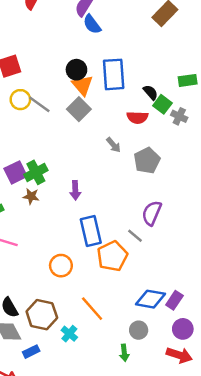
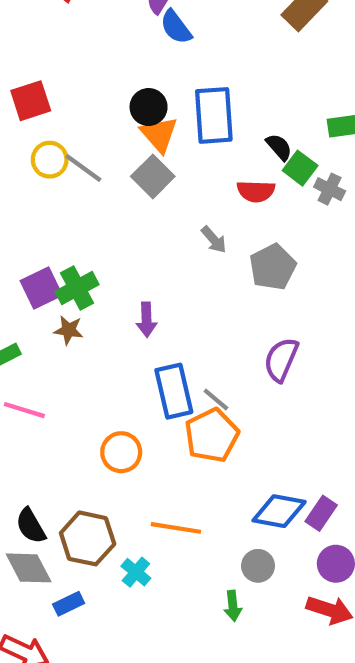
gray line: (135, 236) -> (216, 400), moved
orange line: (92, 309) -> (176, 528), turned -40

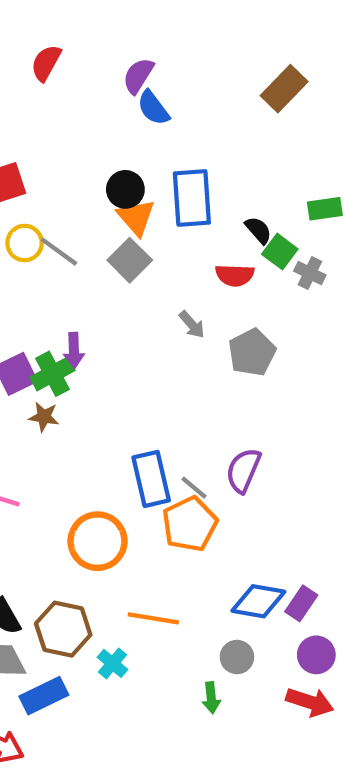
purple arrow: (146, 320) -> (74, 350), moved
purple semicircle: (281, 360) -> (243, 470), moved
orange circle: (121, 452) -> (98, 541), size x1.4
blue rectangle: (69, 604) -> (44, 696), size x1.5

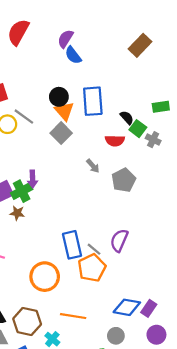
red semicircle: (46, 63) -> (18, 32), size x1.4
gray line: (59, 252) -> (24, 117), moved

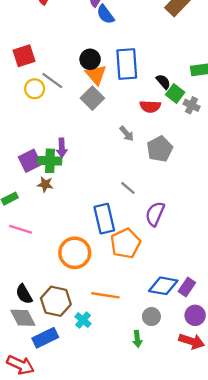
green cross: (22, 191) -> (50, 161), turned 30
gray line: (94, 249) -> (128, 188), moved

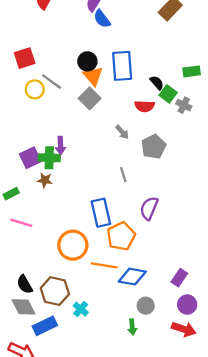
gray line: (128, 188) -> (123, 175), moved, turned 32
blue diamond: (163, 286) -> (132, 277), moved
orange line: (105, 295) -> (104, 265), moved

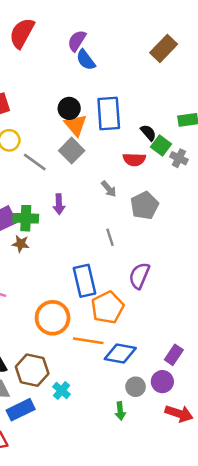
gray line: (52, 82) -> (35, 162), moved
purple arrow: (61, 145) -> (59, 204), moved
purple circle: (187, 305) -> (162, 382), moved

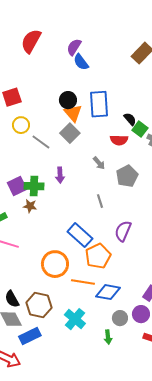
blue rectangle: (84, 281) -> (80, 235), turned -35
cyan cross: (61, 391) -> (75, 319), moved, size x1.5

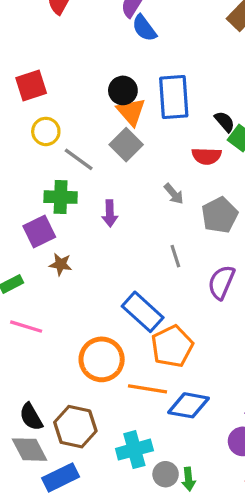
green cross: (34, 186) -> (61, 197), moved
purple semicircle: (123, 231) -> (221, 282), moved
gray circle: (120, 318) -> (166, 474), moved
cyan cross: (75, 319) -> (134, 450), turned 35

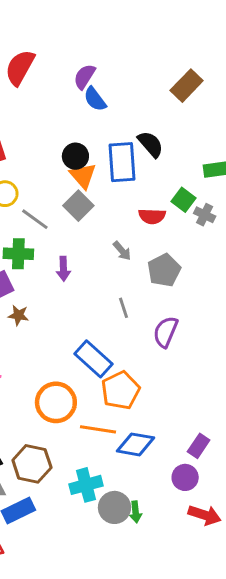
black semicircle: (225, 122) -> (151, 144), moved, size x1.4
gray circle: (166, 474) -> (115, 507), size x1.4

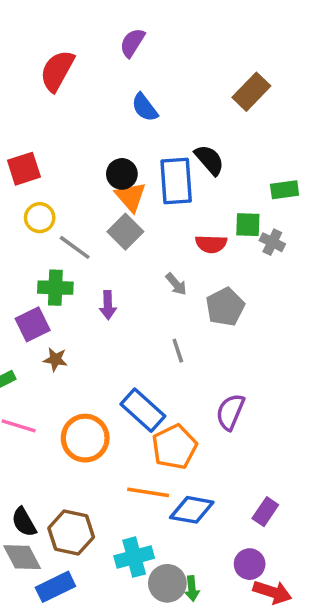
purple semicircle: (84, 77) -> (132, 43), moved
green square: (184, 200) -> (248, 225), turned -35
purple semicircle: (166, 332) -> (230, 412), moved
orange circle: (56, 402) -> (85, 438), moved
purple circle: (185, 477) -> (250, 564), moved

